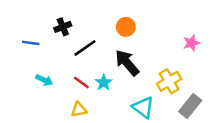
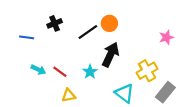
black line: (85, 48) -> (88, 32), moved
black arrow: (127, 63) -> (110, 55), turned 65
red line: (81, 83) -> (60, 72), moved

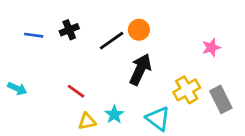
blue line: (27, 37) -> (34, 35), moved
cyan arrow: (38, 70) -> (17, 88), moved
cyan star: (90, 72) -> (114, 114), moved
gray rectangle: (165, 92) -> (221, 99), moved, turned -66

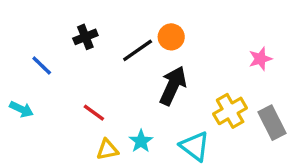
blue line: (34, 35) -> (42, 65), moved, turned 36

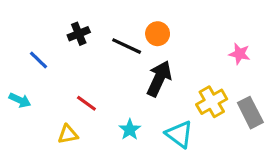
black line: (138, 50) -> (127, 46), turned 60
pink star: (260, 59) -> (240, 54), turned 30
yellow triangle: (107, 150) -> (68, 134), moved

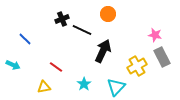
black cross: (79, 34) -> (62, 19), moved
orange circle: (158, 34) -> (108, 14), moved
gray rectangle: (250, 113) -> (162, 57), moved
cyan triangle: (179, 134) -> (116, 87), turned 36

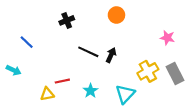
black line: (82, 30) -> (88, 52), moved
black arrow: (103, 51) -> (111, 55), size x0.6
gray rectangle: (162, 57) -> (175, 73), moved
red line: (56, 67) -> (62, 81), moved, turned -48

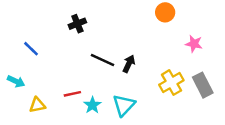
orange circle: (116, 15) -> (165, 12), moved
cyan star: (91, 91) -> (92, 105), moved
yellow triangle: (47, 94) -> (37, 105), moved
cyan triangle: (125, 94) -> (124, 105), moved

